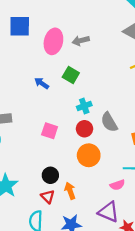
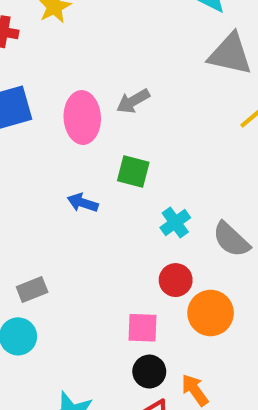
red circle: (85, 129) -> (176, 280), moved
pink square: (50, 131) -> (143, 328), moved

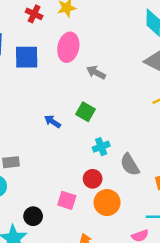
gray arrow: (133, 101) -> (96, 72), turned 42
pink ellipse: (82, 118) -> (68, 47), moved
black circle: (149, 372) -> (33, 216), moved

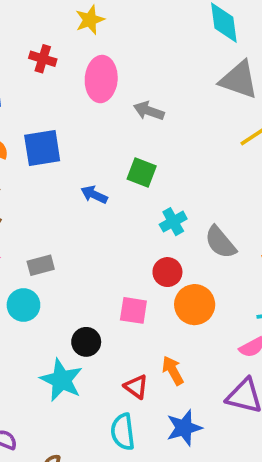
red cross: (34, 14) -> (43, 59), moved
blue square: (27, 57) -> (42, 148), moved

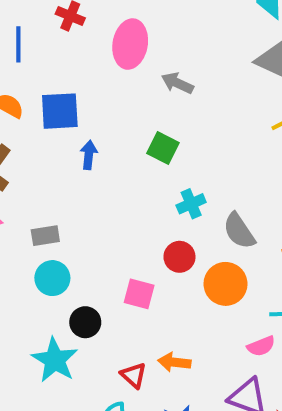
blue arrow: (94, 195) -> (89, 155), moved, turned 65
cyan circle: (23, 305) -> (52, 278), moved
orange circle: (195, 305) -> (226, 284), moved
orange arrow: (173, 370) -> (174, 362), turned -60

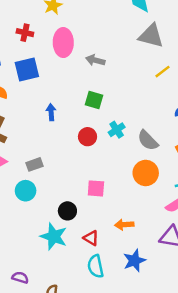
blue square: (60, 111) -> (27, 70), moved
red circle: (179, 257) -> (88, 137), moved
cyan circle: (52, 278) -> (26, 191), moved
red triangle: (134, 375) -> (91, 238), moved

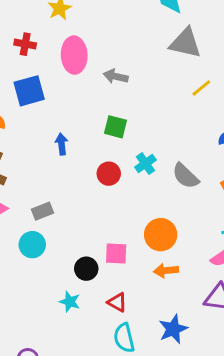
orange circle: (146, 173) -> (161, 235), moved
pink square: (96, 188) -> (116, 254), moved
orange arrow: (124, 225) -> (166, 271), moved
cyan star: (54, 237) -> (70, 302), size x0.6

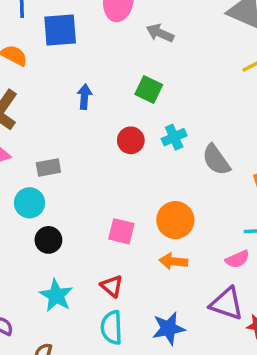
black circle: (86, 269) -> (48, 240), moved
cyan star: (70, 302) -> (56, 296), moved, size x1.4

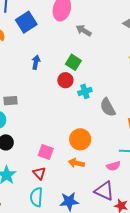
blue square: (60, 30) -> (26, 22), turned -35
red circle: (131, 140) -> (65, 80), moved
pink square: (121, 231) -> (46, 152), moved

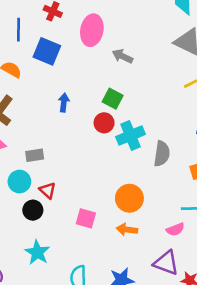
blue square: (26, 22) -> (47, 51), turned -30
cyan cross: (85, 91) -> (131, 135), size x1.5
gray semicircle: (108, 107) -> (162, 154), turned -138
red triangle: (39, 173) -> (48, 190), moved

